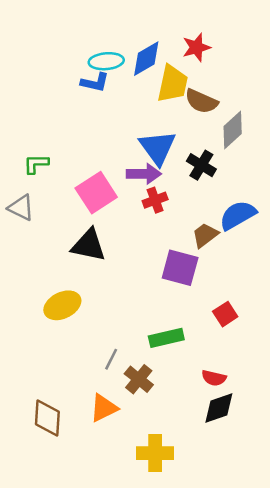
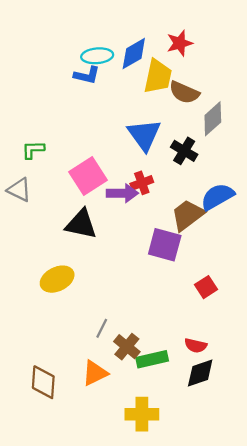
purple arrow: (144, 174) -> (122, 193), moved
brown trapezoid: (205, 235) -> (188, 215), size x1.4
green rectangle: (166, 338) -> (152, 359), moved

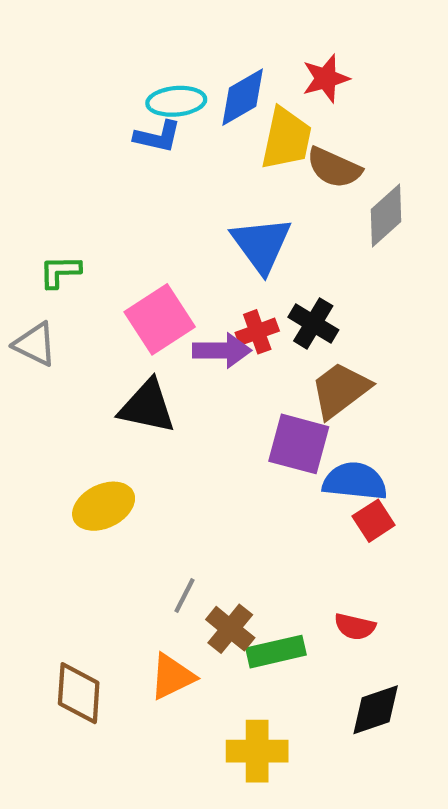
black cross: (184, 151) -> (313, 323), moved
blue semicircle: (217, 197) -> (355, 481), moved, turned 36
black diamond: (200, 373) -> (376, 710), moved

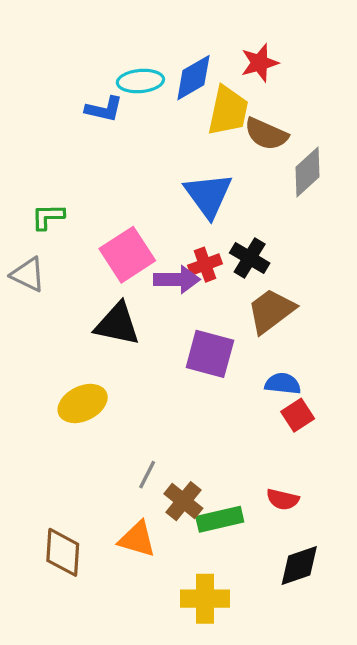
blue L-shape: (158, 137) -> (104, 109), moved
purple square: (299, 444) -> (210, 354), moved
blue semicircle: (355, 481) -> (283, 384), size x0.7
orange triangle: (172, 676) -> (137, 539), turned 42

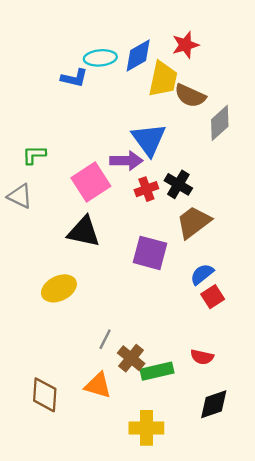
purple arrow: (177, 279) -> (126, 161), moved
blue semicircle: (283, 384) -> (202, 274), turned -45

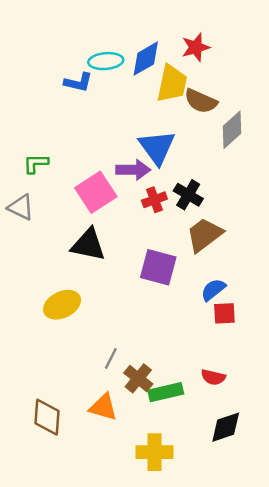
red square: (213, 297) -> (224, 313), turned 30

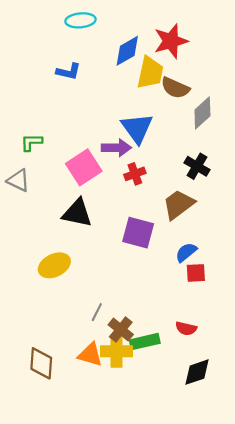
red star: (196, 47) -> (171, 41), size x1.4
cyan ellipse: (106, 61) -> (80, 20), moved
black cross: (188, 195) -> (197, 166), moved
yellow cross: (154, 452) -> (116, 351), moved

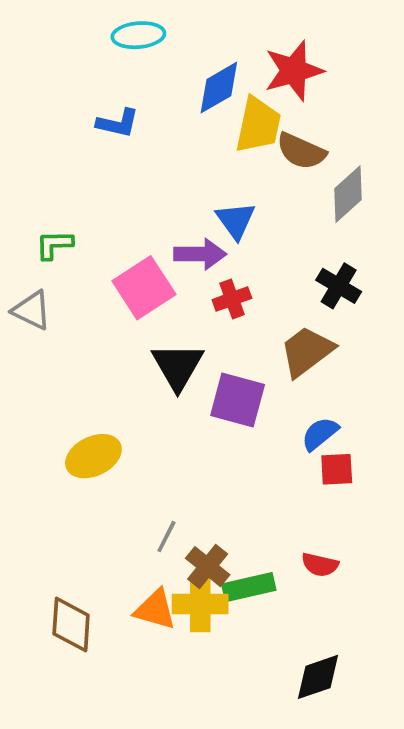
blue triangle: (137, 128) -> (236, 220), size x0.7
black triangle: (77, 213) -> (178, 366), moved, turned 48
black diamond: (197, 372) -> (318, 677), moved

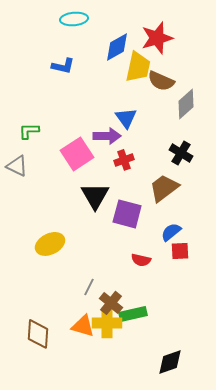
red semicircle: (320, 565) -> (141, 260), moved

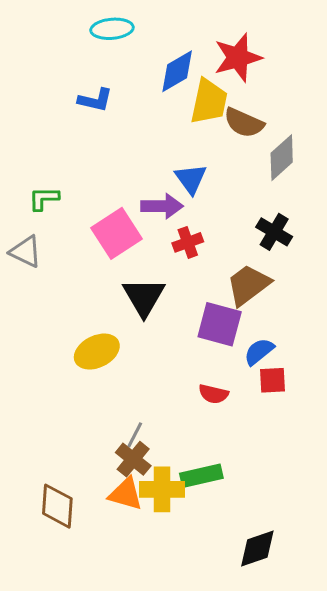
purple square: (127, 214) -> (220, 324), moved
yellow ellipse: (50, 244) -> (97, 352), moved
brown cross: (111, 303) -> (133, 459), moved

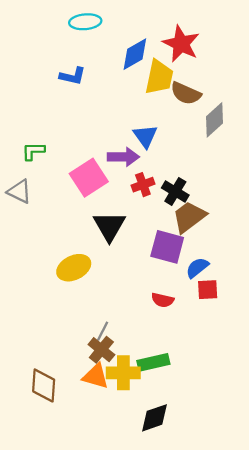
red star: (238, 58) -> (181, 44), turned -30
black cross: (274, 232) -> (175, 191), moved
black diamond: (257, 549) -> (155, 418), moved

